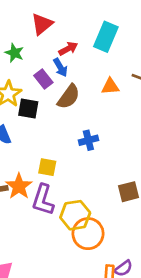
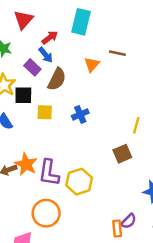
orange triangle: (110, 86) -> (92, 64), turned -35
yellow square: (47, 167) -> (45, 112), moved
orange circle: (88, 234) -> (46, 213), moved

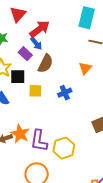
cyan rectangle: (81, 22) -> (87, 18), moved
red arrow: (50, 37) -> (40, 29), size x1.5
orange triangle: (92, 64) -> (85, 68), moved

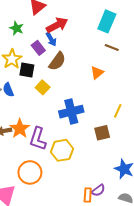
yellow square: (35, 91) -> (43, 87), turned 32
blue cross: (65, 93) -> (71, 112), moved, size x1.6

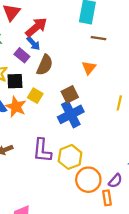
orange star: (20, 129) -> (16, 107), moved
brown square: (102, 133) -> (70, 94), moved
orange circle: (30, 172) -> (88, 180), moved
purple semicircle: (98, 190) -> (115, 181), moved

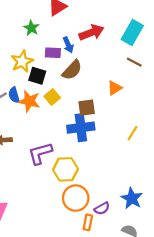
red arrow: (36, 27) -> (91, 32), moved
purple rectangle: (22, 55) -> (53, 53), turned -56
orange star: (16, 107) -> (29, 101), turned -30
purple L-shape: (42, 150) -> (40, 153), turned 50

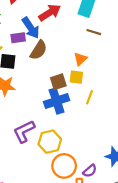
blue arrow: (68, 45) -> (31, 28), size x1.5
yellow square: (52, 97) -> (76, 77), moved, turned -32
yellow line: (132, 133) -> (90, 97), moved

